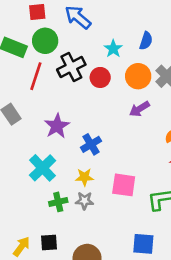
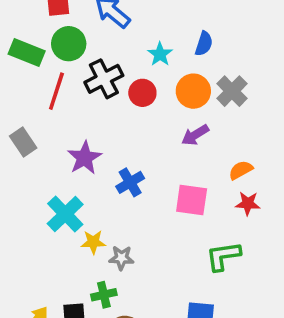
yellow star: (84, 177) -> (93, 242), moved
pink square: (124, 185) -> (192, 200), moved
green cross: (58, 202) -> (104, 295), moved

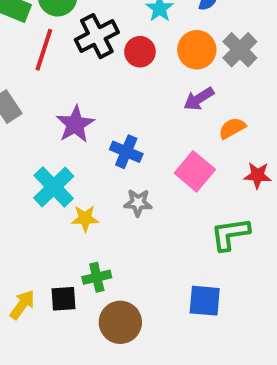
orange semicircle: (241, 170) -> (232, 128), moved
blue cross: (130, 182) -> (126, 152), turned -36
pink square: (192, 200) -> (195, 171), turned 32
gray star: (121, 258) -> (138, 203), moved

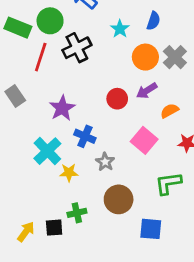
red circle: (140, 52) -> (117, 99), moved
blue cross: (126, 152) -> (85, 136), moved
gray star: (138, 203) -> (105, 162), turned 30
brown circle: (120, 322) -> (119, 199), moved

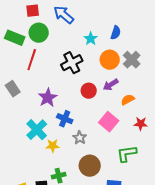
black cross: (77, 48) -> (72, 63), moved

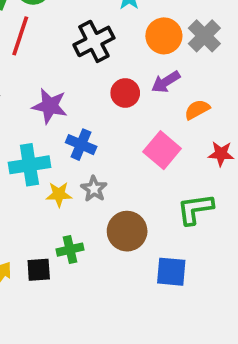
purple star: (48, 98) -> (50, 106), turned -30
cyan cross: (37, 130) -> (29, 165), turned 35
gray star: (80, 138) -> (94, 189), moved

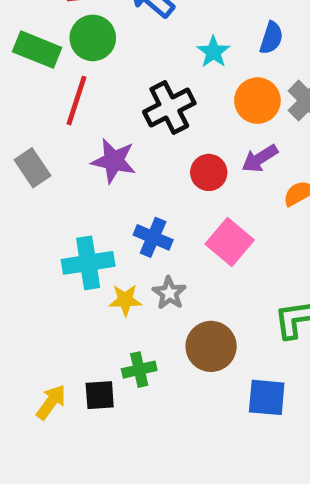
purple star: (50, 106) -> (114, 161), moved
pink square: (162, 150) -> (230, 242), moved

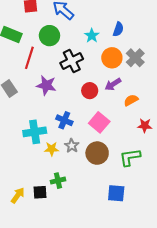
green circle: (93, 38) -> (49, 36), moved
brown circle: (211, 346) -> (97, 153), moved

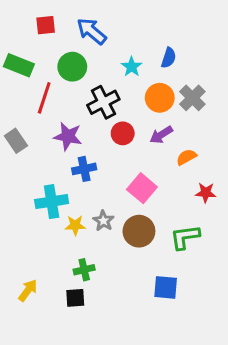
red circle: (90, 91) -> (123, 133), moved
blue cross: (64, 120) -> (84, 169), moved, turned -35
black square: (40, 192) -> (75, 298), moved

